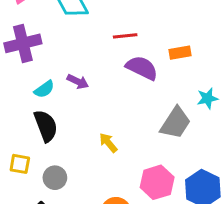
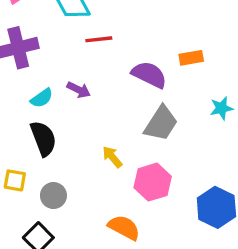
red line: (125, 36) -> (99, 39), moved
gray trapezoid: (175, 123) -> (161, 123), moved
pink hexagon: (157, 182) -> (153, 182), moved

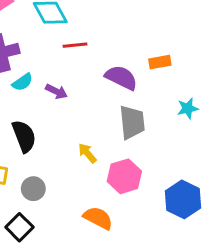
cyan semicircle: (42, 98) -> (23, 82), moved
gray trapezoid: (161, 123) -> (132, 122), turned -39

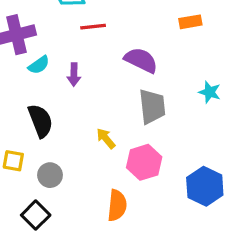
orange rectangle: (160, 62) -> (190, 22), moved
purple arrow: (56, 91) -> (74, 75), turned 65
cyan star: (188, 108) -> (210, 92), turned 30
orange semicircle: (98, 218) -> (117, 205), turned 68

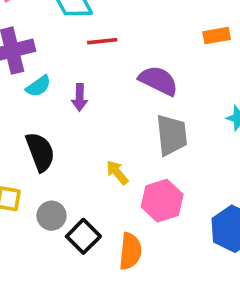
black square: (36, 215) -> (83, 236), moved

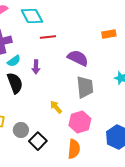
black semicircle: (40, 152) -> (15, 83), moved
orange semicircle: (130, 251) -> (74, 149), moved

